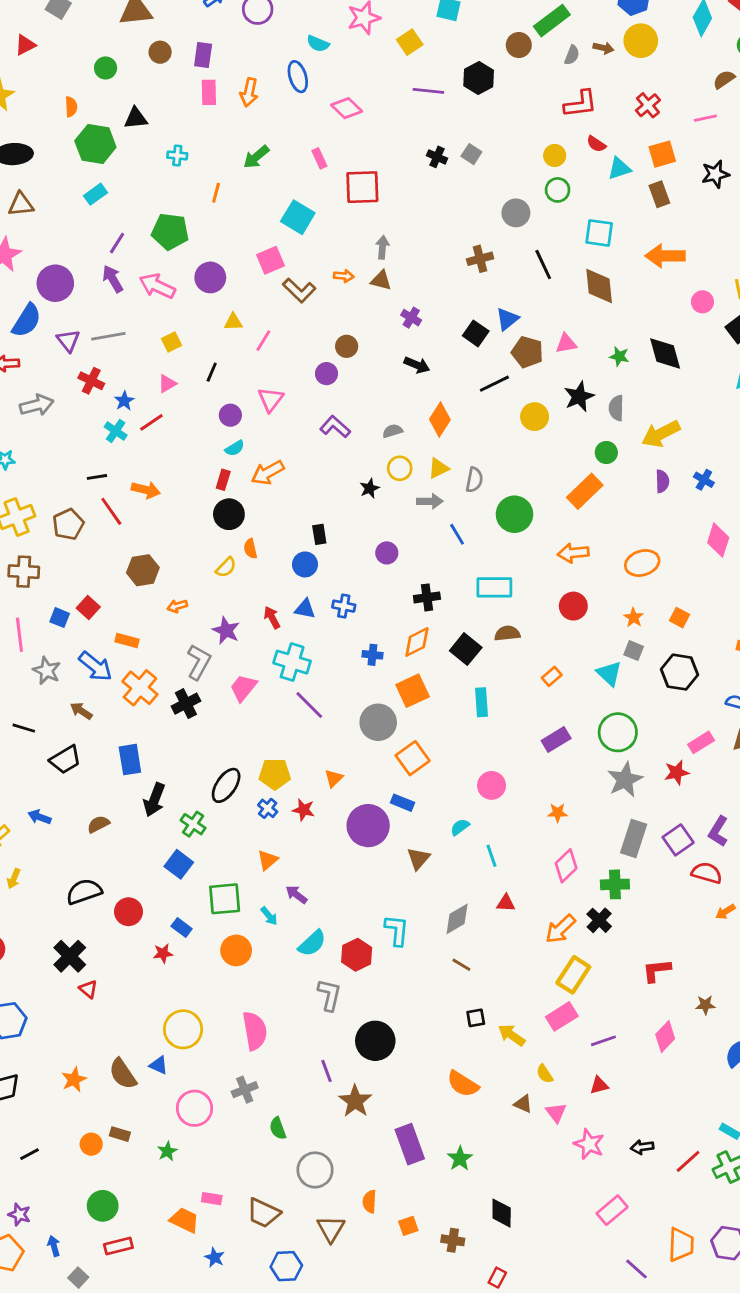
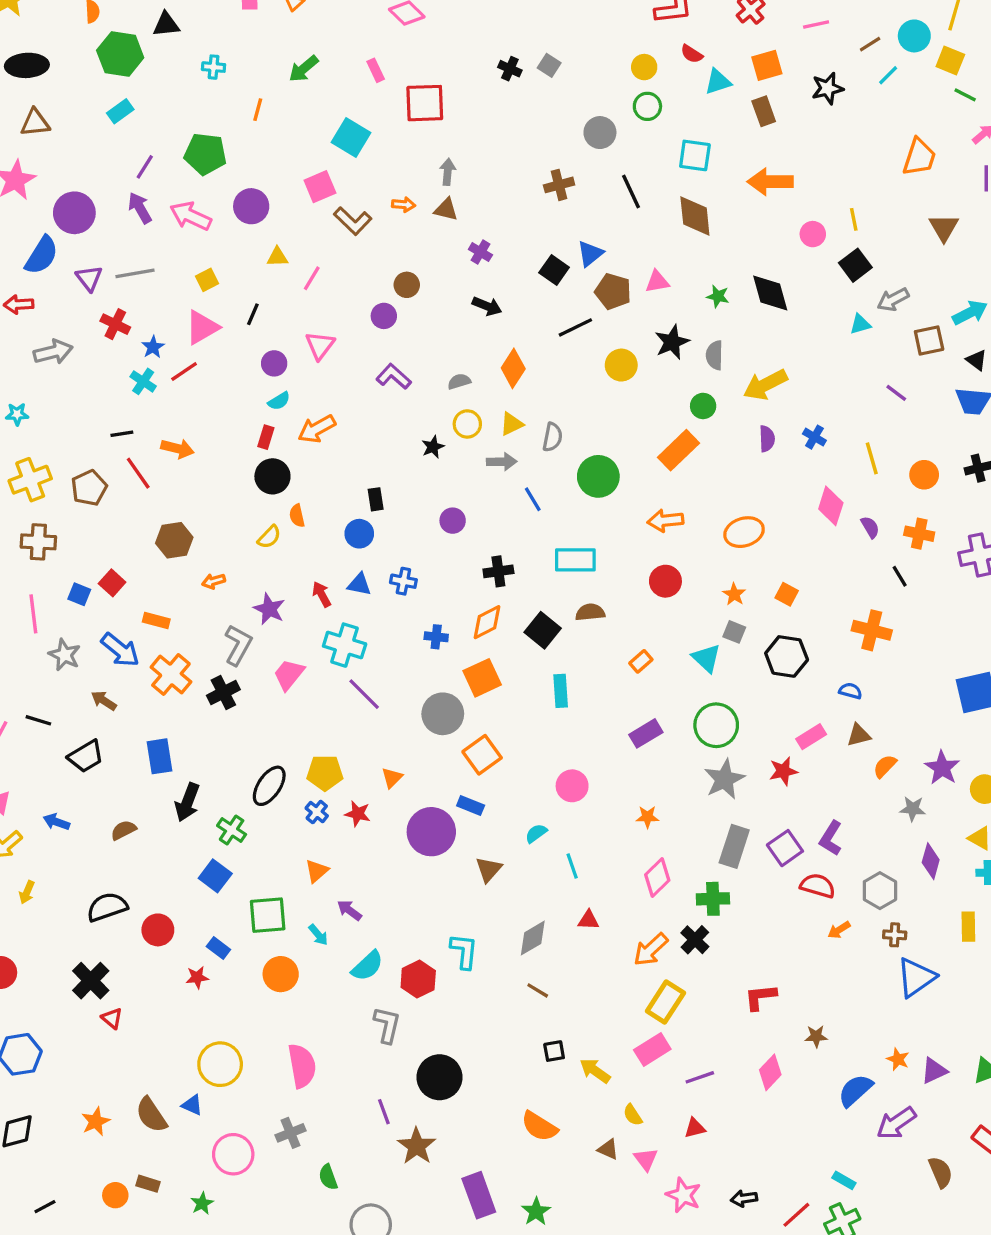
pink triangle: (167, 384) -> (202, 327), size x1.6

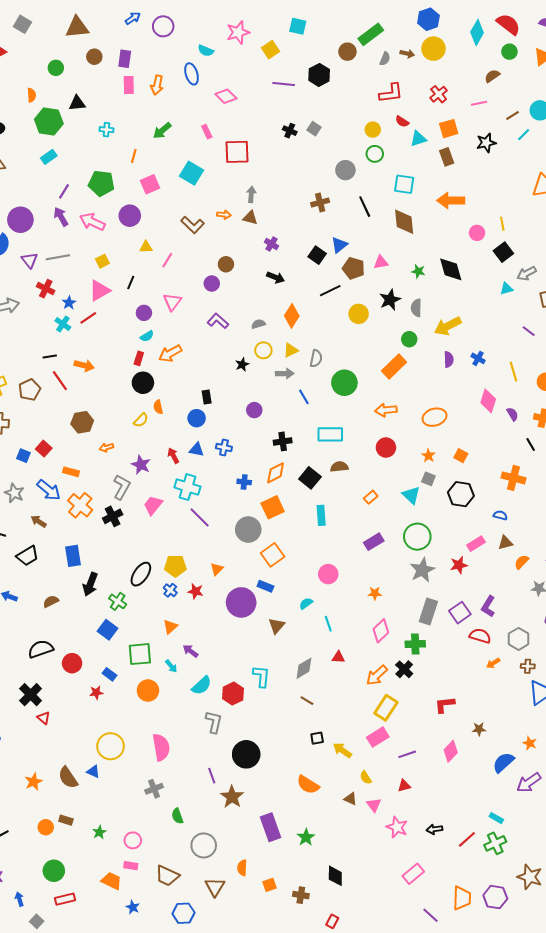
pink square: (320, 187) -> (150, 184), moved
pink circle: (233, 1154) -> (133, 840), moved, size x0.7

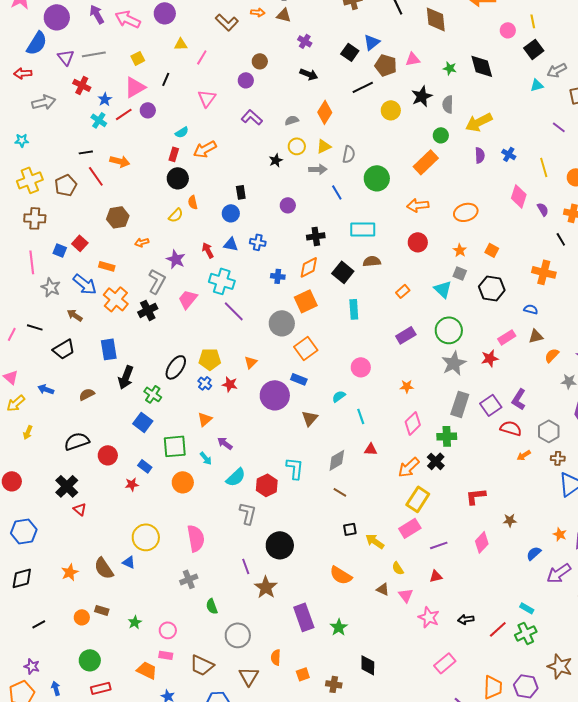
purple circle: (144, 313) -> (148, 110), moved
blue semicircle: (503, 762) -> (534, 553), size x0.7

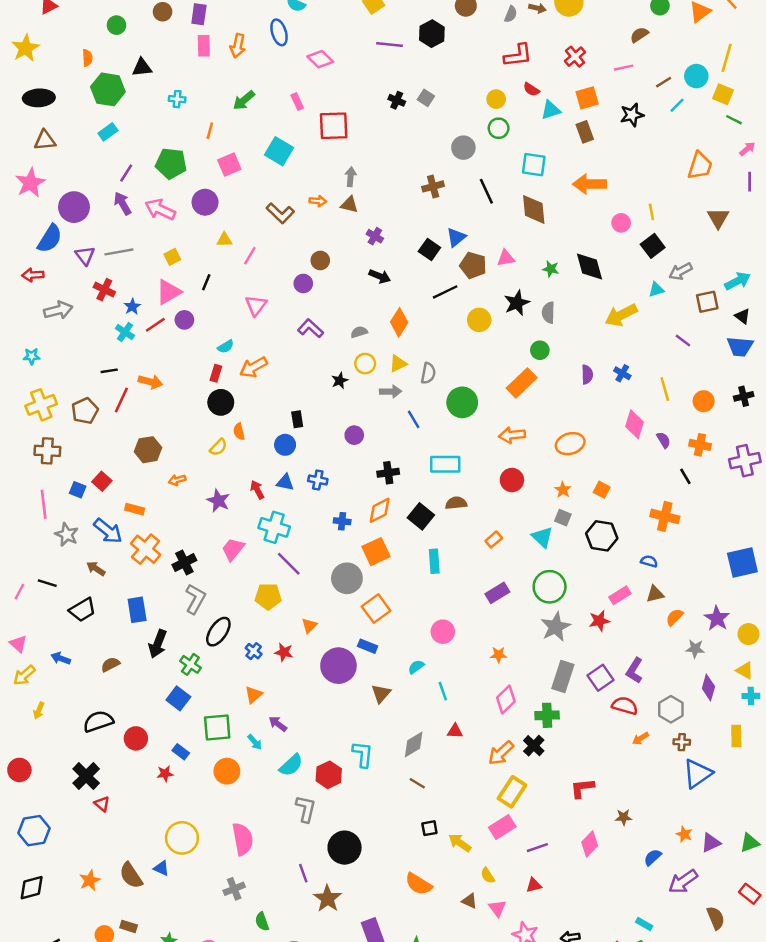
yellow arrow: (479, 122) -> (621, 315), moved
red line: (96, 176) -> (121, 400), turned 60
gray L-shape: (157, 281) -> (195, 599), moved
yellow pentagon: (210, 359) -> (268, 596), moved

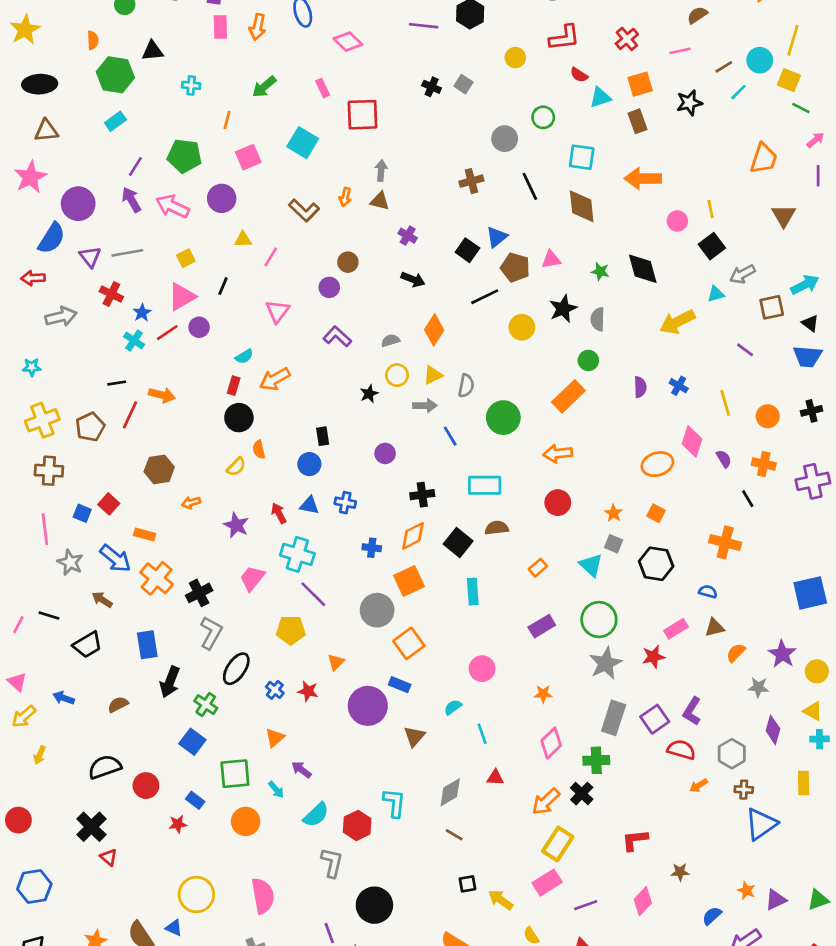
yellow circle: (496, 99) -> (515, 58), moved
orange arrow: (318, 201) -> (345, 197), turned 98
orange ellipse: (570, 444) -> (657, 464), moved

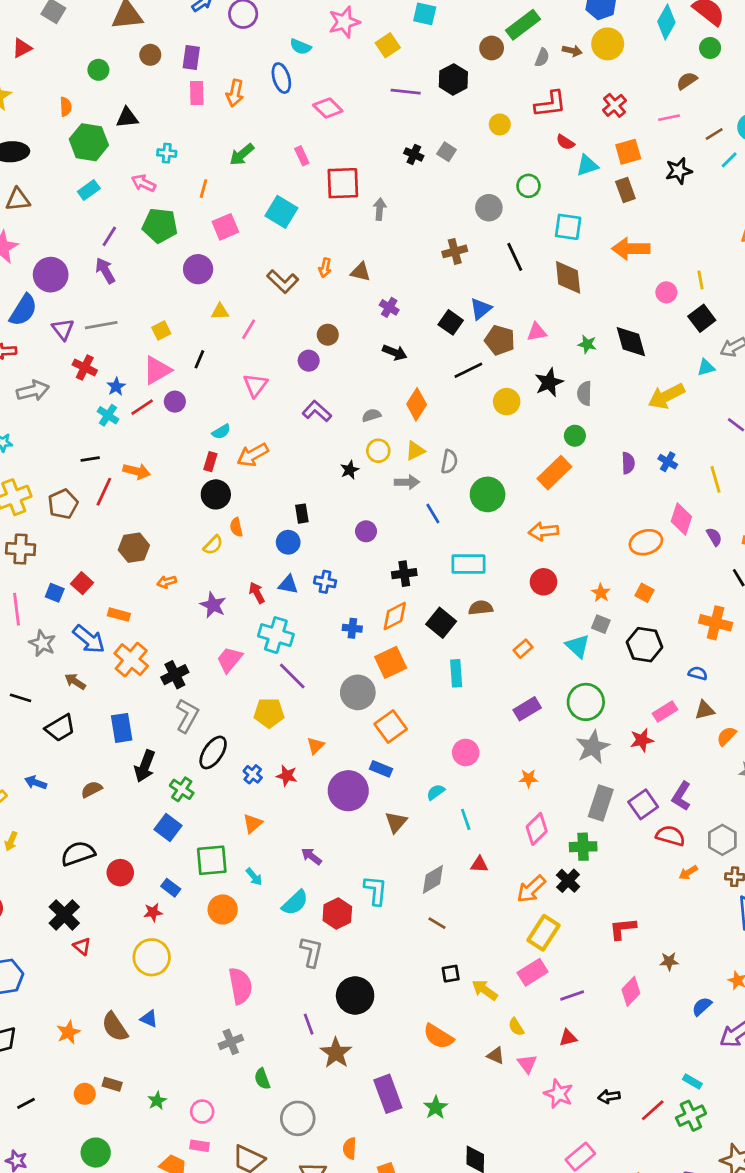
gray arrow: (381, 170) -> (380, 209), moved
pink arrow: (173, 206) -> (143, 183), moved, size x0.7
purple arrow: (301, 770) -> (311, 856), moved
yellow circle: (196, 895) -> (152, 957), moved

